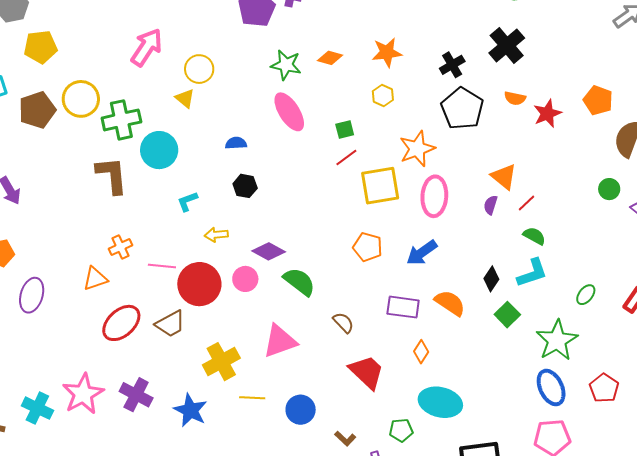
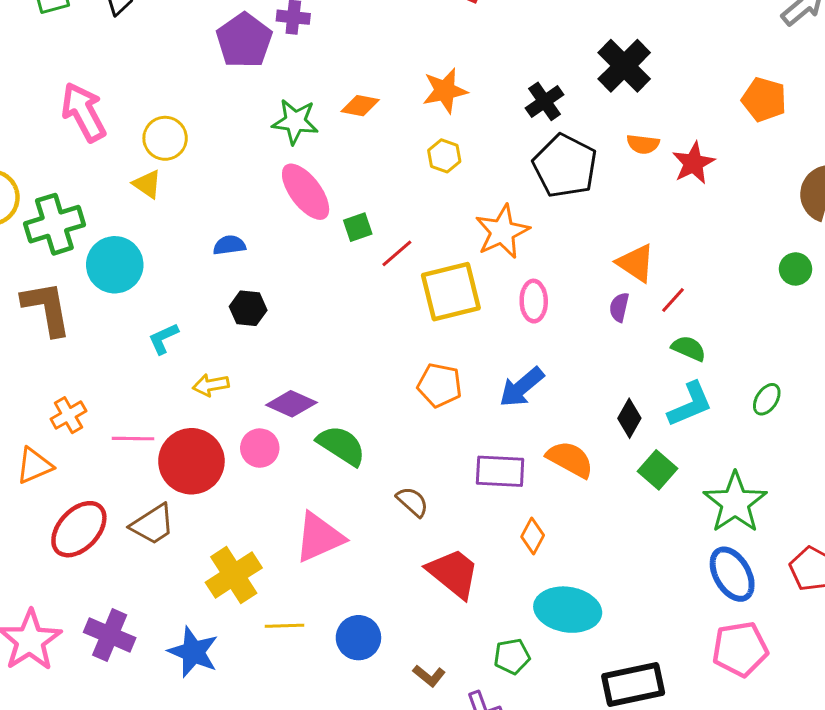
pink arrow: (147, 47) -> (84, 112), turned -57
orange pentagon: (598, 100) -> (764, 100), moved
green square: (345, 129) -> (358, 227), moved
pink ellipse: (434, 196) -> (534, 301), size x0.7
green ellipse: (586, 295) -> (767, 399), moved

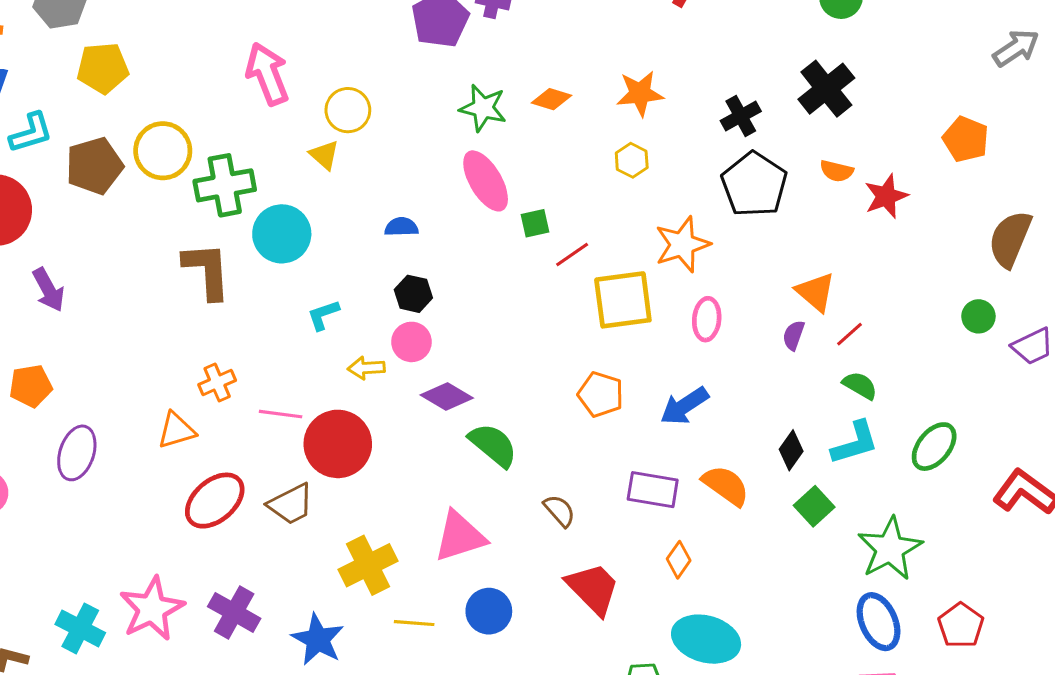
green ellipse: (767, 399) -> (934, 447), size x1.5
pink circle: (260, 448) -> (411, 342), moved
blue circle: (358, 638) -> (489, 611), moved

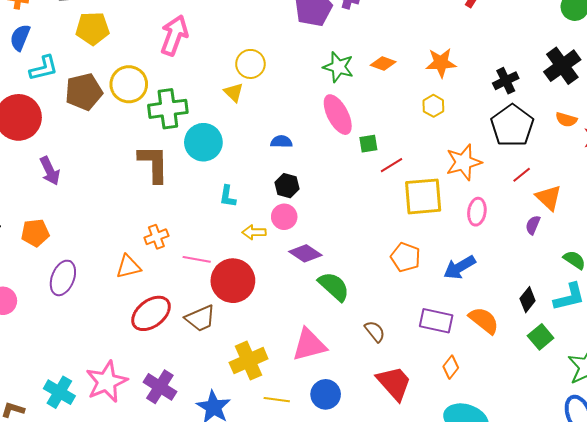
pink arrow: (267, 74) -> (174, 35), moved, turned 39
cyan L-shape: (323, 315) -> (228, 196), turned -65
red line: (849, 334) -> (522, 175), moved

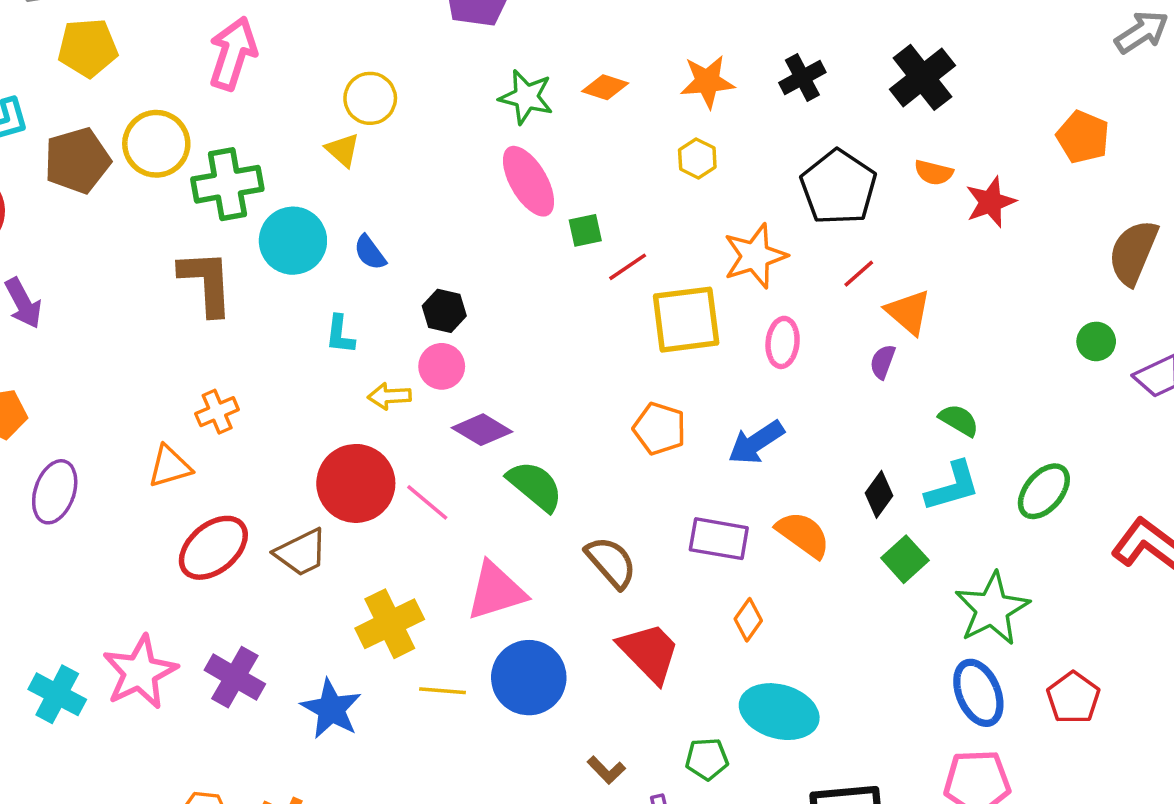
black cross: (506, 81) -> (802, 78), moved
blue semicircle: (281, 142) -> (370, 252), moved, turned -125
pink line: (197, 259) -> (427, 502), moved, turned 32
brown semicircle: (375, 331) -> (611, 562), size x1.4
blue circle: (326, 394) -> (529, 678), size x1.4

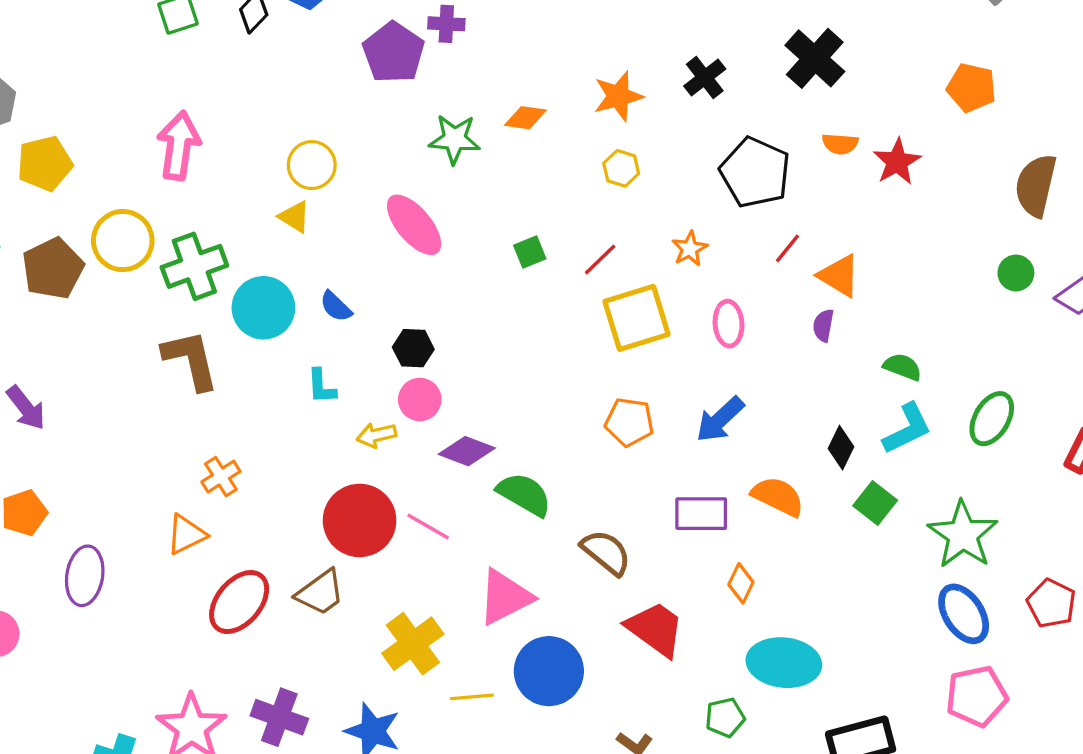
pink ellipse: (529, 181) -> (414, 225), moved
orange star: (755, 256) -> (690, 249), size x0.6
red line: (628, 267) -> (600, 259), moved

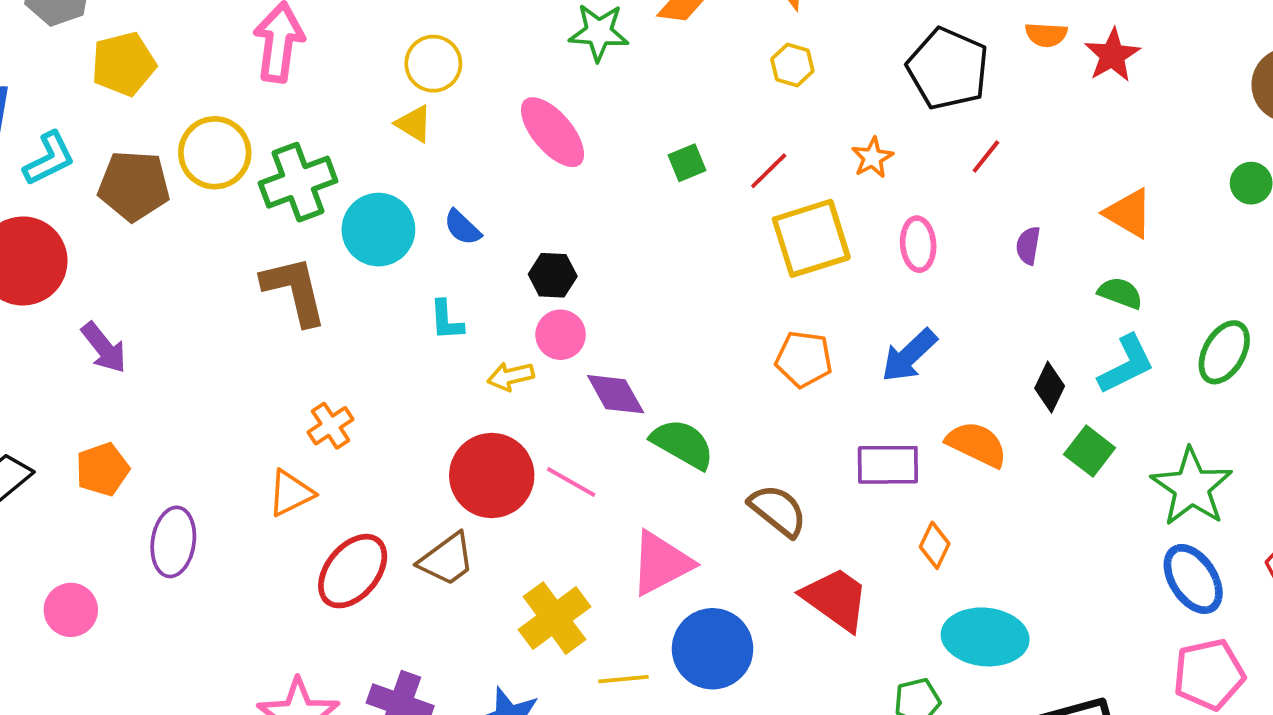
brown pentagon: (53, 269) -> (134, 186), turned 30
orange triangle: (839, 276) -> (1129, 213), moved
purple diamond: (467, 451) -> (616, 394), turned 40

